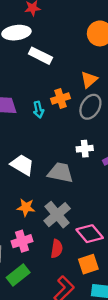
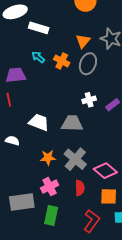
orange cross: (61, 98) -> (62, 61), turned -35
cyan arrow: (38, 110) -> (38, 57), moved, turned 152
orange square: (88, 264) -> (109, 196), turned 30
green rectangle: (18, 275) -> (51, 216), turned -30

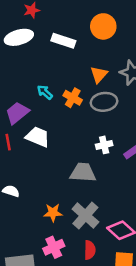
white rectangle: (39, 28) -> (63, 41), moved
gray ellipse: (88, 64) -> (104, 102), turned 60
purple trapezoid: (16, 75) -> (17, 113), turned -35
white trapezoid: (39, 122) -> (38, 137), moved

